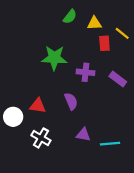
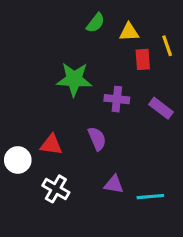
yellow line: (122, 33) -> (167, 46), turned 32

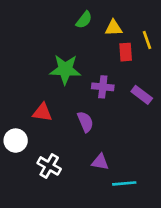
red triangle: (51, 145) -> (42, 112), moved
cyan line: (150, 197) -> (124, 183), moved

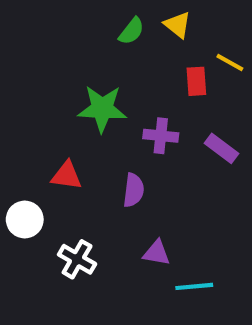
yellow triangle: (113, 28) -> (178, 25), moved, turned 42
yellow line: (147, 40) -> (230, 63), turned -42
purple semicircle: (85, 122) -> (134, 190), turned 30

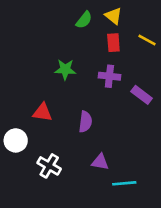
red rectangle: (196, 81) -> (113, 43), moved
green star: (102, 109) -> (65, 69), size x0.7
purple cross: (161, 136) -> (109, 76), moved

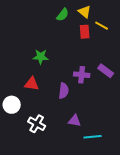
yellow line: (147, 40) -> (102, 26), moved
green star: (65, 69) -> (41, 57), moved
purple cross: (109, 76) -> (82, 75), moved

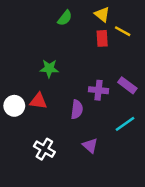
green semicircle: (63, 15) -> (65, 18), moved
white circle: (12, 105) -> (14, 106), moved
purple triangle: (75, 121) -> (90, 146), turned 32
cyan line: (93, 137) -> (125, 124), moved, turned -30

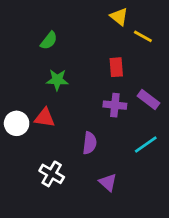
green semicircle: (65, 18) -> (49, 41), moved
red rectangle: (102, 38) -> (116, 67), moved
purple semicircle: (77, 109) -> (90, 143), moved
purple triangle: (90, 146) -> (108, 182), moved

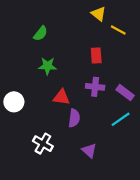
purple rectangle: (149, 99) -> (125, 93), moved
red triangle: (45, 118) -> (61, 97), moved

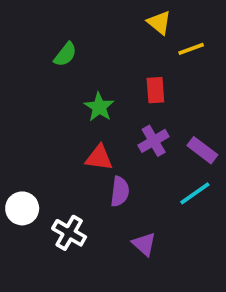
yellow line: (118, 30) -> (191, 49), turned -49
green star: (48, 66) -> (99, 107), moved, turned 30
purple cross: (95, 87) -> (154, 141), turned -36
white circle: (14, 102) -> (22, 208), moved

